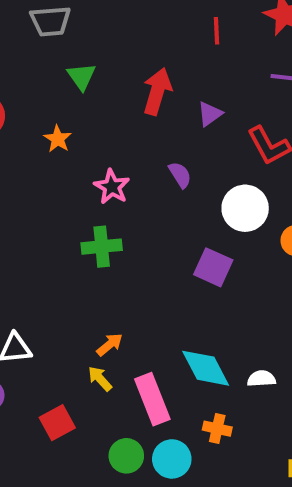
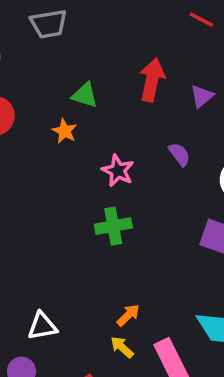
red line: (217, 31) -> (201, 20), turned -55
green triangle: (81, 76) -> (85, 95), moved, turned -32

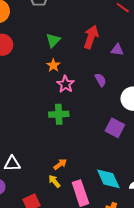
green triangle: (85, 95) -> (53, 40), turned 49
purple triangle: (202, 96) -> (117, 50), turned 40
orange star: (65, 131) -> (53, 65), moved

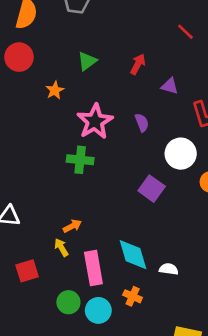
red arrow: (91, 37) -> (138, 64), size x0.7
orange star: (53, 65) -> (55, 90), moved
pink star: (65, 84) -> (95, 121), size x1.5

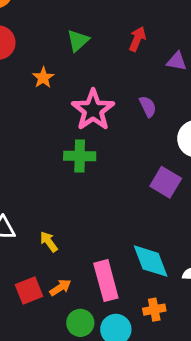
orange arrow: (72, 226) -> (60, 288), moved
yellow arrow: (61, 247) -> (49, 242), moved
orange cross: (133, 296) -> (154, 310), turned -30

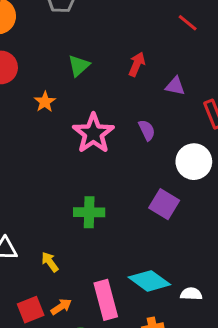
green cross: (80, 156) -> (89, 212), moved
cyan diamond: (151, 261) -> (149, 281), turned -33

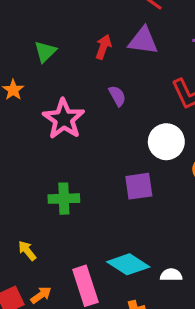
purple triangle: (175, 86) -> (143, 41), moved, size x1.5
purple semicircle: (147, 130) -> (117, 96), moved
purple square: (164, 204) -> (139, 186), turned -36

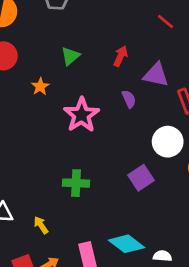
purple triangle: (143, 41) -> (156, 75), moved
purple square: (139, 186) -> (141, 178), turned -30

